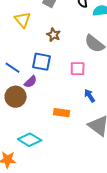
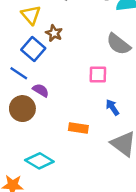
brown star: (54, 35) -> (54, 33), moved
blue square: (42, 62) -> (33, 49), moved, turned 30
purple semicircle: (31, 82) -> (41, 90), turned -104

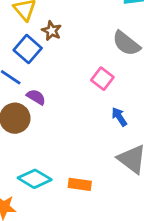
pink square: (98, 74) -> (102, 79), turned 36
orange rectangle: (78, 128) -> (80, 184), moved

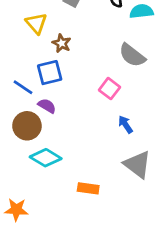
blue square: (28, 49) -> (50, 73), moved, turned 35
cyan diamond: (35, 179) -> (46, 158), moved

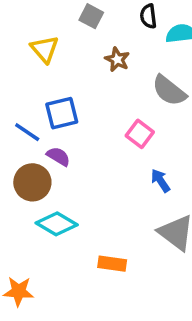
brown star: (62, 43) -> (117, 59), moved

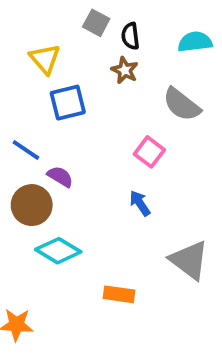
black semicircle: (148, 16) -> (130, 36), moved
blue square: (62, 113) -> (68, 103), moved
blue arrow: (160, 181) -> (140, 203), moved

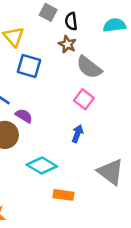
blue square: (68, 103) -> (29, 66), turned 30
gray semicircle: (182, 104) -> (89, 67), moved
blue arrow: (140, 203) -> (77, 134), turned 54
cyan diamond: (58, 251) -> (42, 166), moved

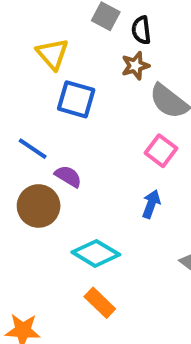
brown star: (67, 44) -> (135, 66), turned 30
orange rectangle: (63, 195) -> (100, 303), moved, turned 36

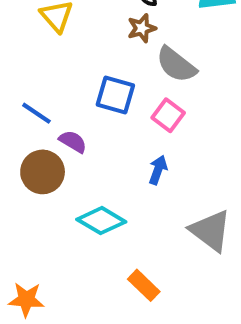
blue square: (76, 99) -> (115, 95), moved
orange rectangle: (100, 303) -> (144, 285), moved

